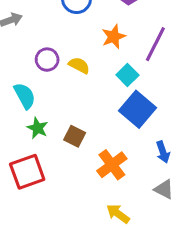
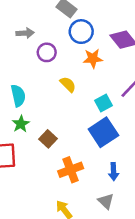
orange star: (114, 37) -> (93, 58), moved
purple circle: (47, 60) -> (47, 52), moved

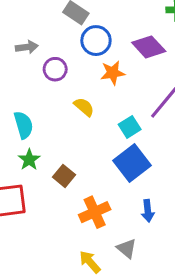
gray triangle: (106, 201) -> (127, 249), moved

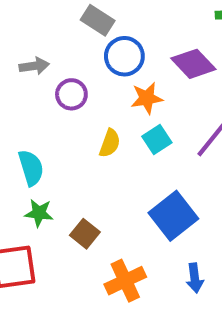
yellow semicircle: (84, 107) -> (110, 143), turned 70
cyan square: (130, 127) -> (157, 139), moved
green star: (29, 160) -> (39, 213), turned -30

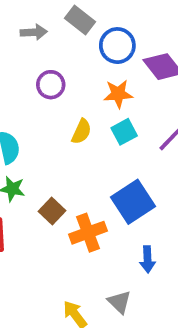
blue circle: (124, 56) -> (117, 46), moved
gray arrow: (34, 66) -> (34, 32), moved
orange cross: (125, 281) -> (88, 233), moved

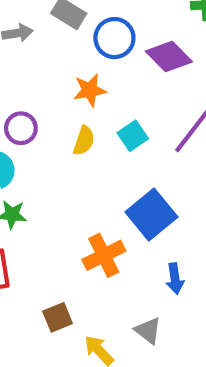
purple circle: (51, 85) -> (21, 128), moved
orange star: (118, 94) -> (90, 90), moved
brown square: (52, 211) -> (58, 317), moved, turned 30

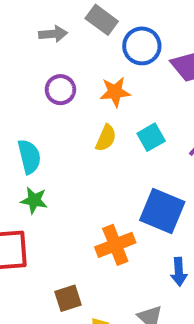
purple circle: (21, 128) -> (60, 90), moved
blue square: (151, 214) -> (162, 211), turned -33

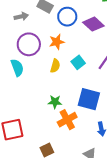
purple circle: (60, 90) -> (29, 44), size x1.5
cyan semicircle: (29, 157) -> (17, 68), moved
green star: (34, 200) -> (55, 102), moved

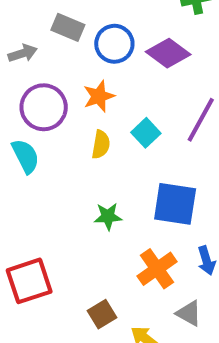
orange cross: (67, 120) -> (157, 269), moved

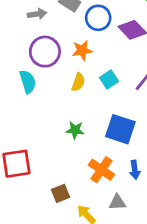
orange cross: (157, 269) -> (101, 170), turned -30
gray triangle: (189, 313) -> (117, 202), turned -42

